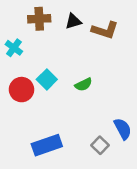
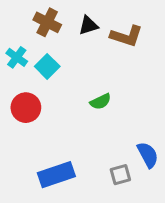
brown cross: (39, 19) -> (47, 22), turned 30
cyan square: (47, 79) -> (47, 66), moved
gray square: (100, 145) -> (120, 175), turned 30

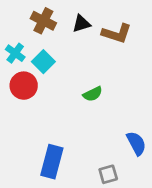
red circle: (26, 108) -> (24, 86), moved
blue rectangle: (56, 175) -> (52, 162), turned -56
gray square: (120, 175) -> (108, 174), moved

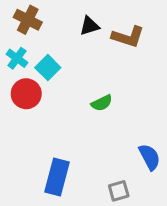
brown cross: (43, 21) -> (28, 20), moved

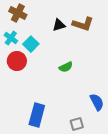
black triangle: (89, 26) -> (59, 25), moved

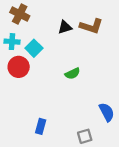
cyan cross: (11, 38) -> (12, 42), turned -32
blue rectangle: (37, 115) -> (41, 126), size x0.6

